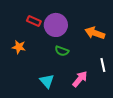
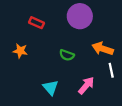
purple circle: (56, 25) -> (80, 16), moved
orange arrow: (95, 33) -> (103, 49), moved

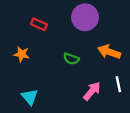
white line: (111, 70) -> (118, 84), moved
cyan triangle: (51, 88) -> (30, 97), moved

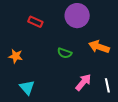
orange star: (22, 54) -> (16, 56), moved
white line: (118, 84) -> (107, 85), moved

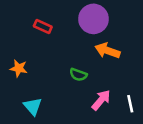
orange arrow: (99, 47) -> (107, 51), moved
green semicircle: (65, 53) -> (78, 75), moved

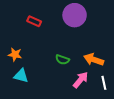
orange arrow: (107, 51) -> (94, 60), moved
cyan triangle: (33, 106) -> (21, 76), moved, turned -35

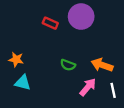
red rectangle: (34, 21) -> (50, 23), moved

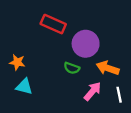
purple circle: (81, 17) -> (86, 44), moved
red rectangle: (50, 23) -> (53, 24), size x1.5

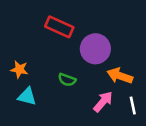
green semicircle: (72, 68) -> (67, 80), moved

